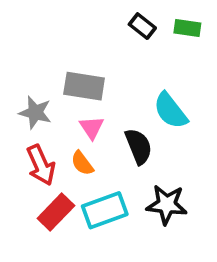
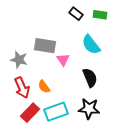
cyan semicircle: (170, 111) -> (91, 45), moved
pink triangle: (92, 128) -> (63, 60), moved
black semicircle: (139, 146) -> (90, 78), moved

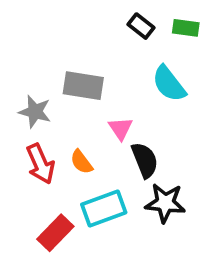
pink triangle: (63, 60) -> (121, 128), moved
black semicircle: (90, 78) -> (145, 160), moved
red rectangle: (30, 113) -> (55, 233), moved

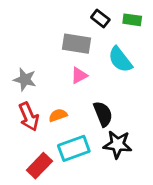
gray rectangle: (83, 86) -> (76, 44), moved
pink triangle: (121, 128) -> (79, 75), moved, turned 36
orange semicircle: (81, 162) -> (58, 115), turned 108

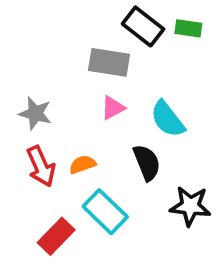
black rectangle: (100, 19) -> (143, 26), size x1.5
cyan semicircle: (120, 60) -> (168, 119), moved
black star: (118, 144) -> (190, 206), moved
cyan rectangle: (74, 148) -> (105, 212), turned 64

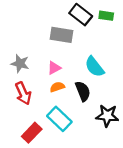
pink triangle: (113, 108) -> (54, 68), moved
orange semicircle: (83, 164) -> (57, 87), moved

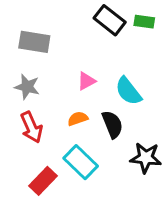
gray rectangle: (62, 35) -> (34, 42), moved
pink triangle: (54, 68) -> (86, 81), moved

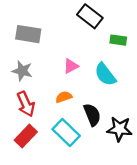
green rectangle: (144, 22) -> (118, 40), moved
black semicircle: (112, 124) -> (92, 115), moved
red rectangle: (43, 181) -> (26, 136), moved

